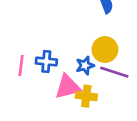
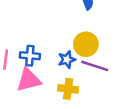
pink triangle: (68, 87) -> (29, 80), moved

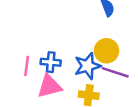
blue star: (67, 60) -> (87, 66), size x1.5

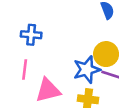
blue cross: (51, 62) -> (31, 35), moved

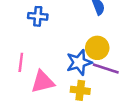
blue cross: (31, 35) -> (38, 16), moved

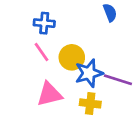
yellow circle: (97, 48) -> (72, 57), moved
pink line: (21, 62) -> (42, 52), moved, turned -42

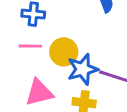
pink line: (42, 52) -> (30, 46), turned -54

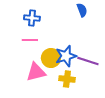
yellow circle: (64, 52) -> (51, 58), moved

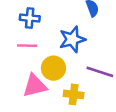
blue star: (66, 56) -> (72, 39), moved

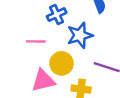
blue cross: (30, 18) -> (57, 15), moved, turned -30

